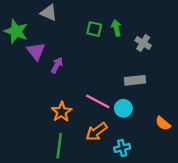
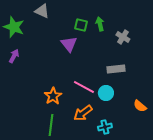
purple triangle: (36, 51) -> (69, 44), moved
purple arrow: (57, 65) -> (14, 56), moved

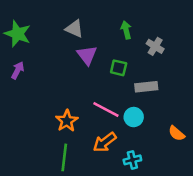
gray triangle: (42, 11) -> (74, 29), moved
green square: (81, 25) -> (119, 68), moved

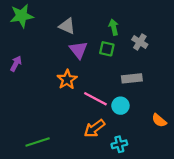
green star: (18, 34) -> (22, 16), moved, turned -30
green square: (119, 68) -> (107, 49), moved
orange star: (67, 121) -> (67, 80), moved
green line: (64, 157) -> (38, 142), moved, turned 65

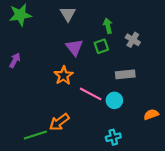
gray triangle: (67, 26) -> (68, 14), moved, turned 35
green square: (107, 49) -> (101, 46), turned -32
orange semicircle: (159, 120) -> (151, 114), turned 120
orange arrow: (94, 128) -> (59, 122), moved

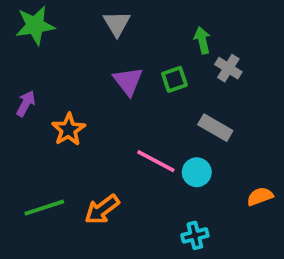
green arrow: (108, 26) -> (202, 40), moved
gray rectangle: (125, 74) -> (215, 128), turned 36
orange star: (64, 76) -> (69, 130), moved
green line: (35, 135) -> (44, 208), moved

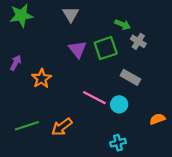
green arrow: (202, 40) -> (123, 24), turned 126
green square: (174, 79) -> (106, 48), size x1.5

